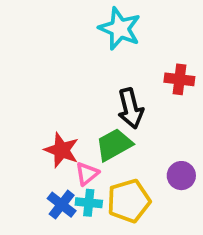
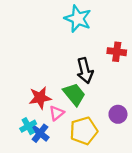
green trapezoid: (114, 145) -> (74, 94), turned 80
red star: (62, 150) -> (40, 98), turned -30
cyan cross: (89, 203) -> (28, 126), moved, turned -35

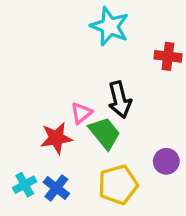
red cross: (117, 52) -> (168, 56), moved
pink triangle: (57, 113) -> (81, 113), moved
cyan cross: (28, 126) -> (25, 185), moved

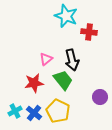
red cross: (168, 56) -> (89, 32), moved
pink triangle: (81, 113) -> (46, 59), moved
yellow pentagon: (118, 185) -> (58, 111), moved, turned -30

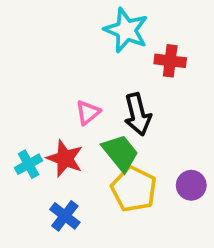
red star: (34, 83) -> (65, 158), turned 30
cyan cross: (15, 111) -> (29, 164), moved
yellow pentagon: (58, 111) -> (134, 189), moved

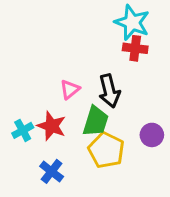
cyan star: (126, 30) -> (132, 23), moved
green trapezoid: (120, 153) -> (96, 121), turned 56
purple circle: (191, 185) -> (152, 135), moved

